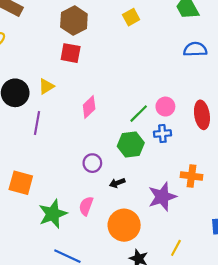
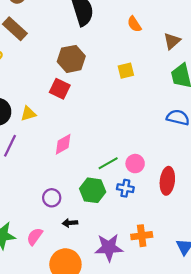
orange cross: (192, 176) -> (142, 236), turned -30

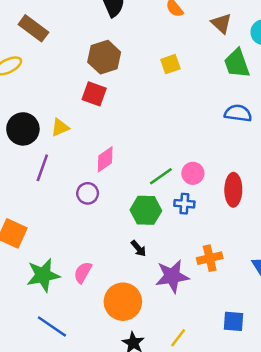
brown triangle: (172, 41) -> (221, 23), turned -30
purple circle: (52, 198) -> (88, 193), moved
black arrow: (70, 223) -> (138, 248), moved, turned -120

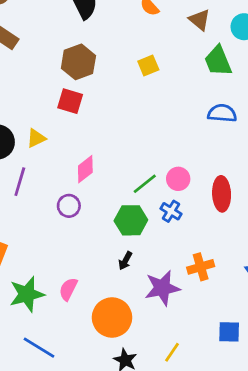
blue cross: (184, 204) -> (171, 211), turned 30
black arrow: (138, 248) -> (125, 261), turned 72

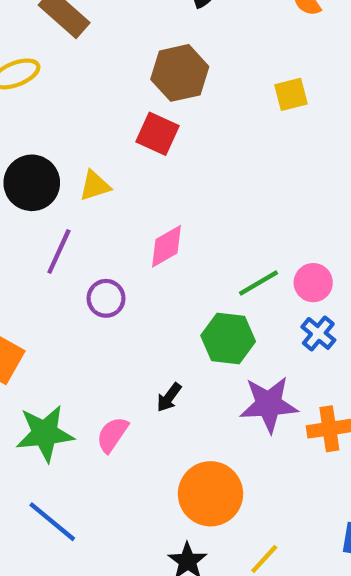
purple circle: (69, 206) -> (106, 298), moved
blue cross: (171, 211) -> (318, 333), moved
black arrow: (125, 261) -> (169, 397), moved
purple star: (162, 288) -> (269, 404), moved
orange circle: (112, 318) -> (210, 494), moved

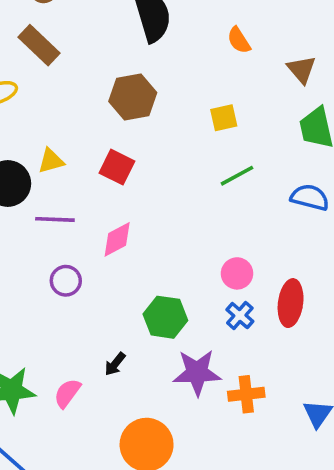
red square: (158, 134) -> (117, 167), moved
yellow triangle: (95, 186) -> (51, 161), moved
purple line: (59, 251) -> (55, 219), moved, turned 66
green line: (259, 283) -> (237, 176), moved

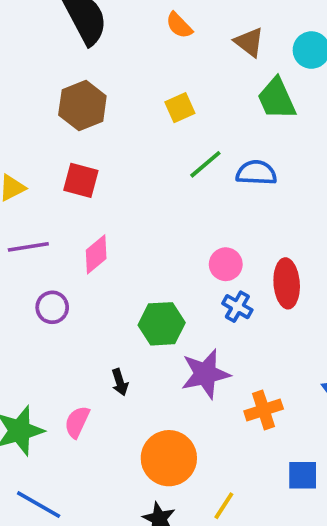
blue semicircle: (310, 197) -> (256, 173), moved
black arrow: (115, 364) -> (120, 382), turned -45
orange cross: (246, 394) -> (264, 410), moved

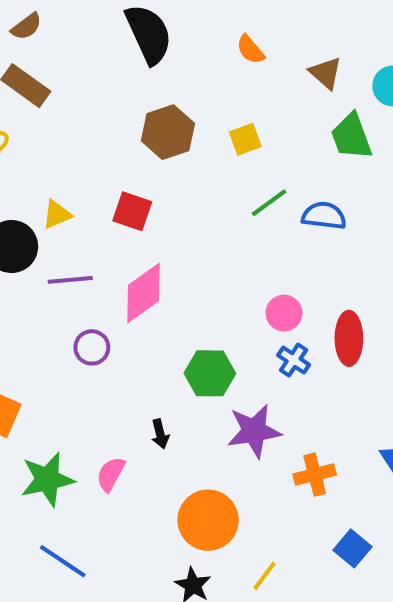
brown hexagon: (82, 105) -> (168, 132), moved
pink diamond: (96, 254) -> (144, 293), size x1.4
blue square: (303, 475) -> (352, 548), turned 36

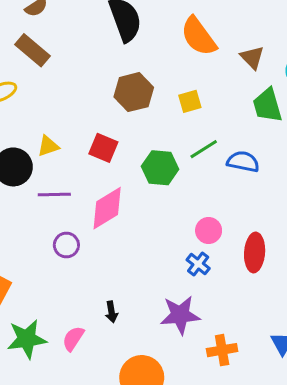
orange semicircle: (250, 50) -> (199, 36), size x1.8
blue cross: (294, 360) -> (198, 264), moved
green hexagon: (210, 373) -> (160, 168), moved

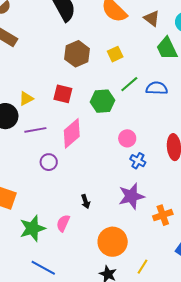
pink circle: (209, 230) -> (127, 138), moved

